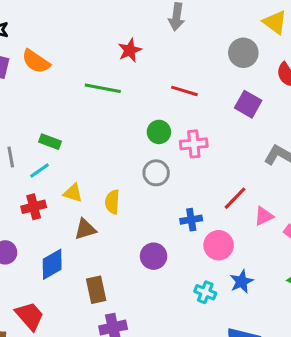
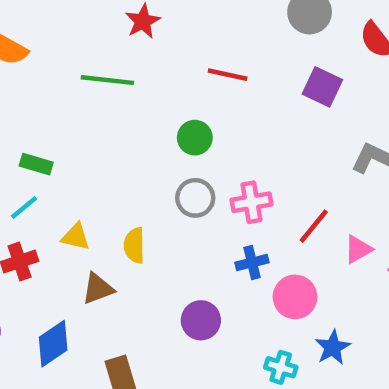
pink cross: (194, 144) -> (251, 202), moved

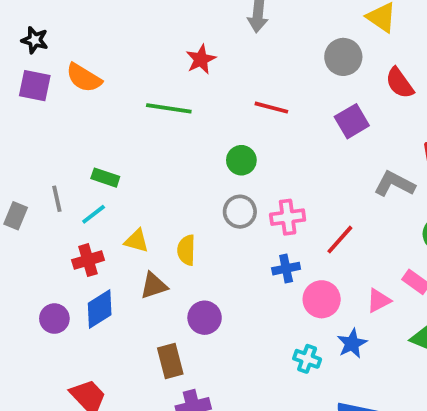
purple square: (322, 87) -> (352, 121), turned 32
pink triangle: (358, 249) -> (379, 301), moved
purple circle: (201, 320) -> (205, 318), moved
blue diamond: (53, 344) -> (100, 309), moved

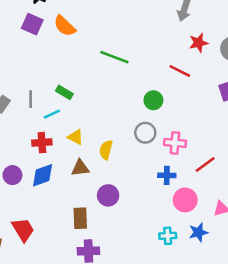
red star: (201, 59) -> (198, 43), moved
cyan cross: (307, 359) -> (168, 236), turned -35

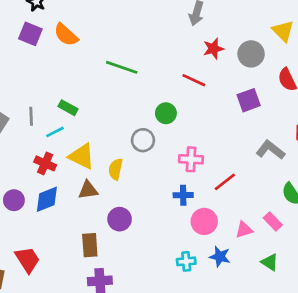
gray circle: (145, 133) -> (143, 140), moved
yellow triangle: (76, 137) -> (82, 156), size x1.5
red cross: (42, 143) -> (45, 163), turned 30
blue star: (198, 232) -> (220, 257), turned 30

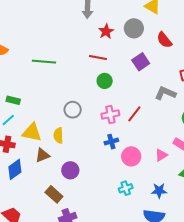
green circle: (166, 113) -> (105, 81), moved
red line: (225, 182) -> (134, 114), moved
brown rectangle: (90, 245) -> (54, 194), turned -30
blue star: (220, 257) -> (159, 191), moved

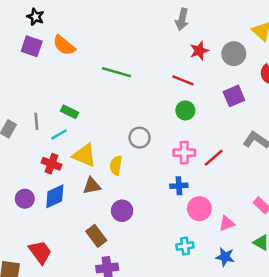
pink triangle: (161, 155) -> (227, 223), moved

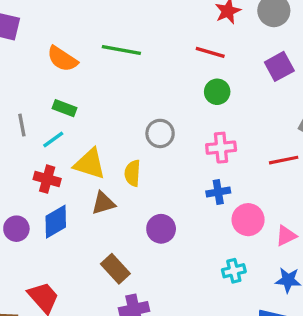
orange semicircle: (64, 45) -> (62, 59), moved
red line: (214, 158) -> (284, 160), moved, turned 35
purple circle: (122, 211) -> (161, 229), moved

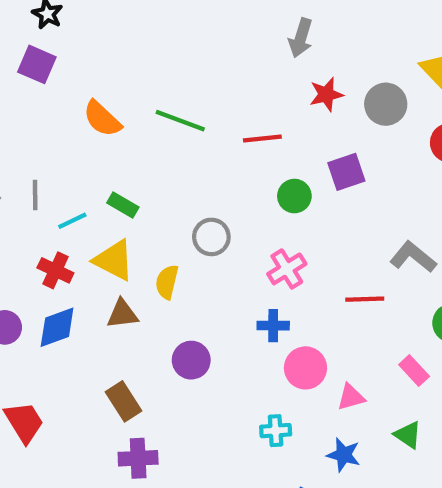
red line: (210, 52) -> (262, 138), moved, turned -32
purple square: (279, 66) -> (346, 172), moved
green rectangle: (64, 108) -> (123, 205), moved
pink cross: (221, 148) -> (287, 269), turned -36

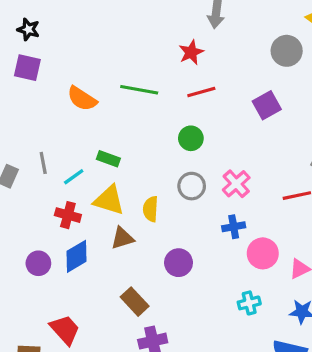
red star: (326, 94) -> (191, 52), moved
green circle: (294, 196) -> (191, 138), moved
gray circle: (211, 237) -> (192, 186), moved

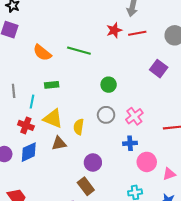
red line: (201, 92) -> (137, 33), moved
purple square: (267, 105) -> (159, 69), turned -30
green rectangle: (108, 159) -> (52, 85), moved, turned -32
cyan line: (74, 177) -> (32, 102), turned -48
brown rectangle: (135, 302) -> (86, 186), moved

